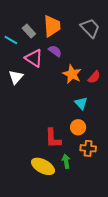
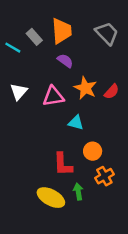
pink triangle: (34, 58) -> (53, 96), moved, turned -42
cyan triangle: (81, 103) -> (76, 123), moved, turned -32
orange cross: (88, 148) -> (104, 176), turned -35

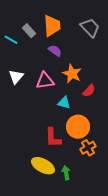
red semicircle: (112, 92) -> (89, 91), moved
orange circle: (93, 151) -> (78, 127), size x1.5
green arrow: (78, 192) -> (66, 173), moved

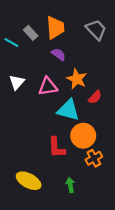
cyan triangle: (64, 103) -> (68, 110), size x1.6
yellow ellipse: (43, 166) -> (29, 181), moved

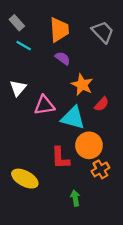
gray rectangle: (31, 33) -> (17, 23), moved
cyan line: (11, 43) -> (24, 46), moved
pink triangle: (48, 86) -> (44, 105), moved
yellow ellipse: (29, 181) -> (25, 179), moved

